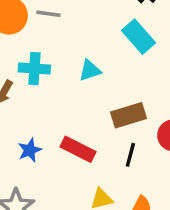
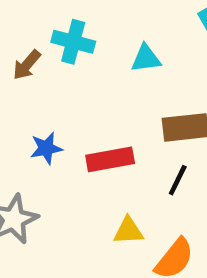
red rectangle: (78, 149) -> (110, 159), turned -48

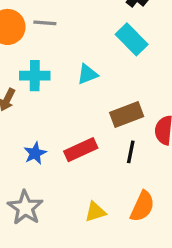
yellow triangle: (128, 231) -> (95, 212), moved

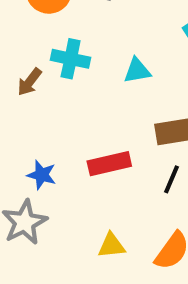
blue star: (35, 153) -> (42, 175), moved, turned 30

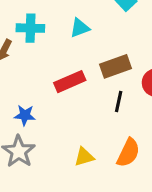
red rectangle: (109, 164) -> (70, 82), moved

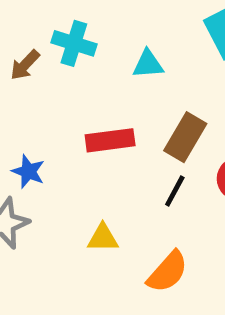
brown rectangle: (116, 66) -> (185, 137), turned -56
yellow triangle: (84, 157) -> (103, 238), moved

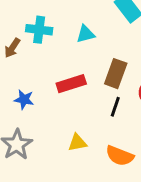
blue star: (28, 171) -> (24, 100), moved
orange semicircle: (168, 272) -> (120, 156), turned 80

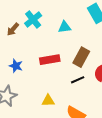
cyan cross: (39, 30) -> (33, 19), turned 36
black line: (115, 107) -> (78, 80), turned 40

